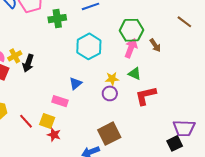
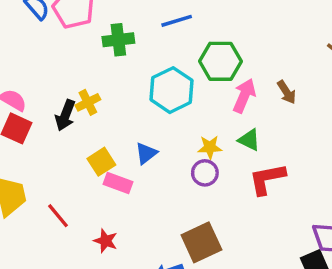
green hexagon: (132, 30) -> (221, 61), moved
yellow cross: (15, 56) -> (88, 102), moved
yellow square: (47, 121) -> (101, 162), moved, turned 35

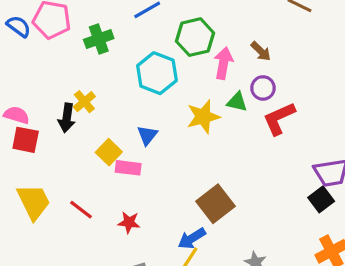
yellow star: (210, 147) -> (203, 117), size x1.5
purple circle: (205, 173) -> (263, 88), moved
red L-shape: (267, 179) -> (279, 118), moved

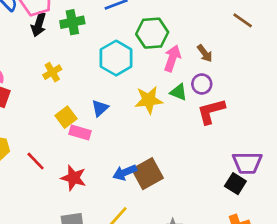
black arrow: (67, 118) -> (39, 24), moved
black square: (321, 199) -> (235, 184), turned -30
red star: (129, 222) -> (74, 178), size x1.4
blue arrow: (192, 238) -> (125, 172), moved

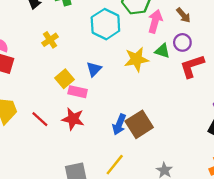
blue arrow: (125, 172) -> (119, 124), turned -42
red star: (74, 178) -> (73, 119), moved

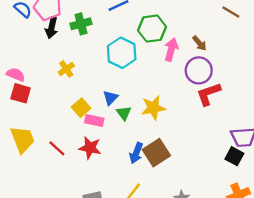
purple circle: (182, 42) -> (199, 70), size x1.5
green triangle: (162, 51) -> (124, 113), moved, turned 35
yellow star: (136, 59) -> (153, 108), moved

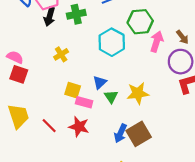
yellow square: (81, 108) -> (73, 90), turned -35

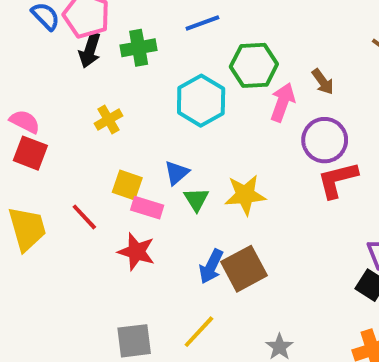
brown arrow: (182, 37) -> (323, 82), moved
red line: (49, 126) -> (84, 217), moved

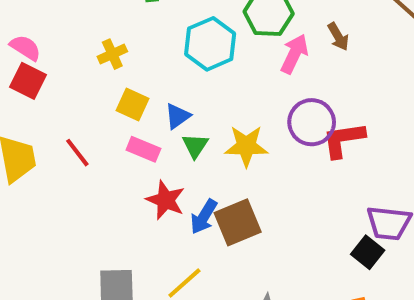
purple circle: (325, 140) -> (312, 122), moved
yellow square: (127, 185) -> (132, 104), moved
red star: (136, 252) -> (166, 200), moved

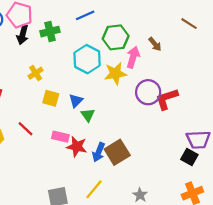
yellow star: (246, 146) -> (115, 73), moved
pink rectangle: (143, 149) -> (60, 137), moved

